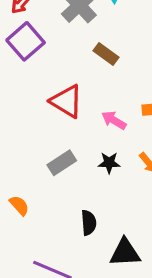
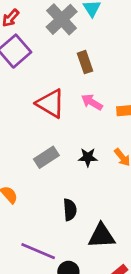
brown rectangle: (106, 54) -> (85, 62), turned 35
pink arrow: (114, 120) -> (92, 102), moved

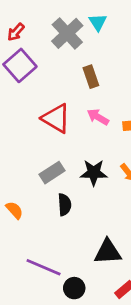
black star: (88, 157) -> (94, 173), size x1.4
black semicircle: (70, 210) -> (64, 205), moved

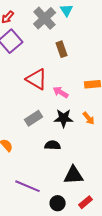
pink arrow: (98, 117) -> (61, 92), moved
black semicircle: (64, 205) -> (53, 145), moved, turned -84
black circle: (74, 288) -> (58, 203), moved

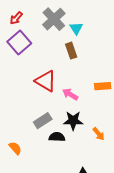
cyan triangle: (67, 10) -> (76, 28), moved
orange arrow: (89, 118) -> (99, 134), moved
black semicircle: (53, 145) -> (57, 137), moved

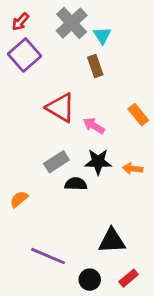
orange rectangle: (103, 86) -> (138, 115), turned 56
orange arrow: (99, 134) -> (133, 169), moved, turned 136
orange semicircle: (15, 148) -> (19, 199), turned -88

